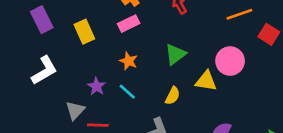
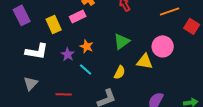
pink rectangle: (129, 24) -> (78, 16), moved
white L-shape: (44, 70) -> (37, 51), moved, turned 40
purple star: (96, 86) -> (68, 54), moved
gray triangle: (75, 110) -> (31, 83), moved

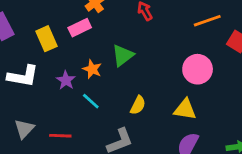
green triangle: (122, 41) -> (123, 55), moved
yellow triangle: (145, 61) -> (185, 109), moved
gray triangle: (31, 83) -> (24, 129), moved

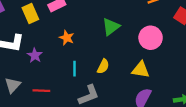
green triangle: (123, 55) -> (111, 27), moved
purple star: (66, 80) -> (35, 55), moved
cyan line: (91, 101) -> (74, 69), moved, turned 48

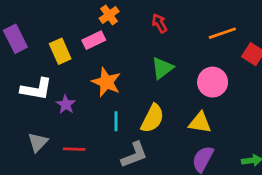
orange star: (67, 38) -> (106, 82), size x1.5
yellow semicircle: (103, 66) -> (152, 118), size x1.5

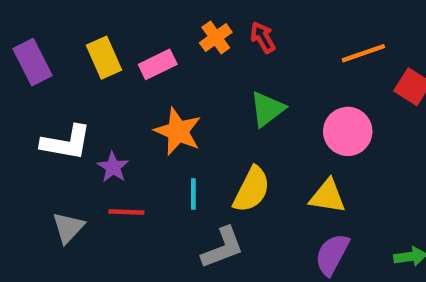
orange cross: (109, 15) -> (216, 38), moved
yellow rectangle: (60, 51) -> (104, 58), moved
red line: (74, 149) -> (126, 212), moved

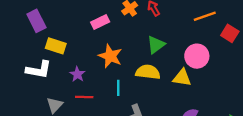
yellow rectangle: (104, 58) -> (56, 46), moved, turned -48
white L-shape: (66, 143) -> (39, 70), moved
yellow semicircle: (252, 190) -> (148, 72), moved, turned -110
yellow triangle: (328, 196) -> (182, 78), moved

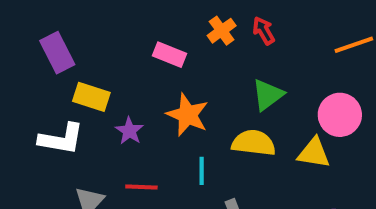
pink rectangle: (100, 22) -> (169, 55), turned 48
purple star: (77, 74) -> (129, 131), moved

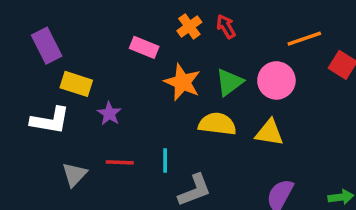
orange star: (188, 115) -> (182, 82), moved
pink circle: (340, 115) -> (276, 80), moved
cyan line: (202, 171) -> (165, 161), moved

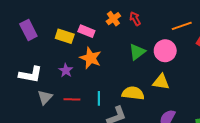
orange star: (182, 82) -> (91, 58), moved
yellow rectangle: (76, 84) -> (65, 36), moved
yellow semicircle: (217, 124) -> (133, 93), moved
gray triangle: (74, 174) -> (45, 97), moved

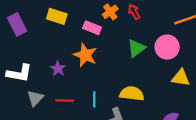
pink rectangle: (86, 31) -> (92, 28), moved
yellow rectangle: (65, 36) -> (57, 16), moved
yellow triangle: (161, 82) -> (181, 78), moved

